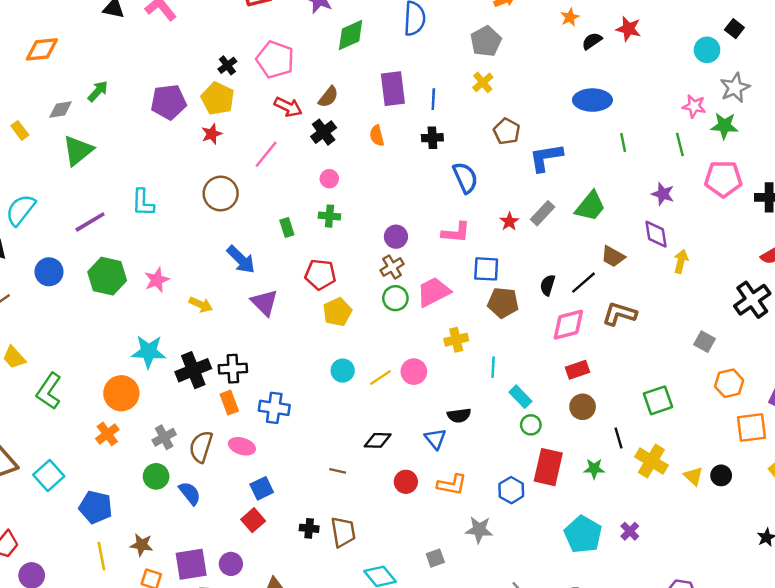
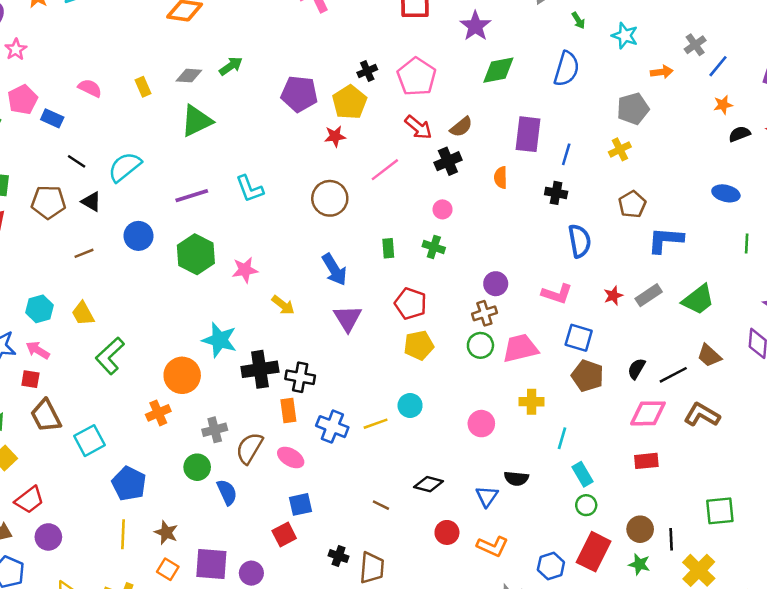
blue ellipse: (592, 100) -> (726, 193), size x0.7
cyan L-shape: (143, 203) -> (250, 189), turned -36
yellow line: (381, 378) -> (376, 424), moved
brown circle: (583, 407) -> (640, 529), moved

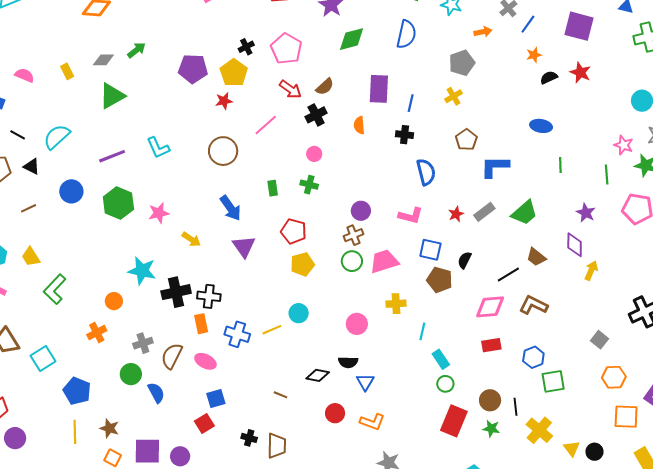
black semicircle: (636, 369) -> (465, 260), moved
orange circle: (182, 375) -> (114, 301), size x0.6
black semicircle: (516, 478) -> (348, 362), moved
blue hexagon: (551, 566) -> (533, 357), moved

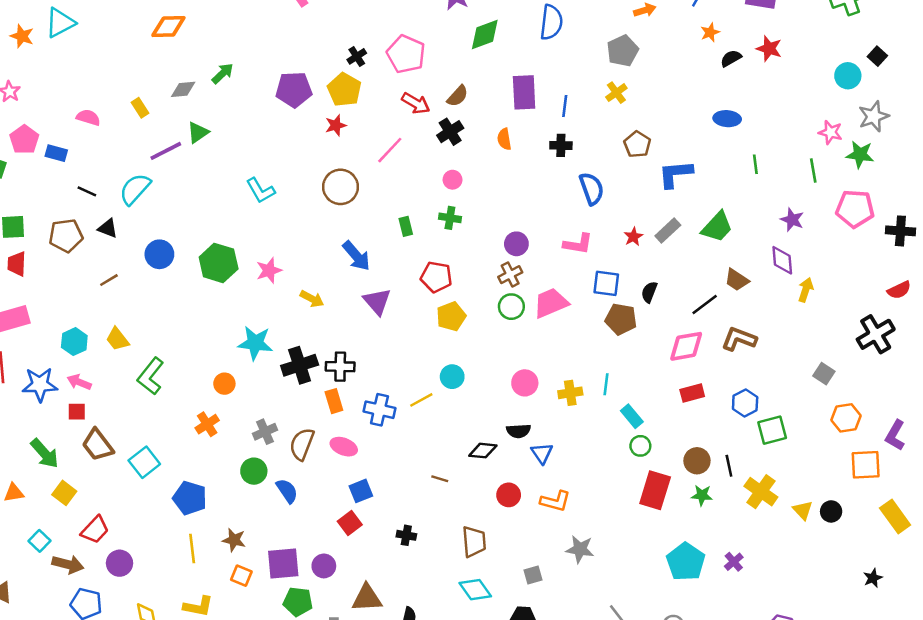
green triangle: (112, 96) -> (198, 132), size x0.7
purple line: (112, 156) -> (166, 151), moved
yellow cross: (396, 304) -> (570, 393), moved
brown trapezoid: (277, 446) -> (474, 542), moved

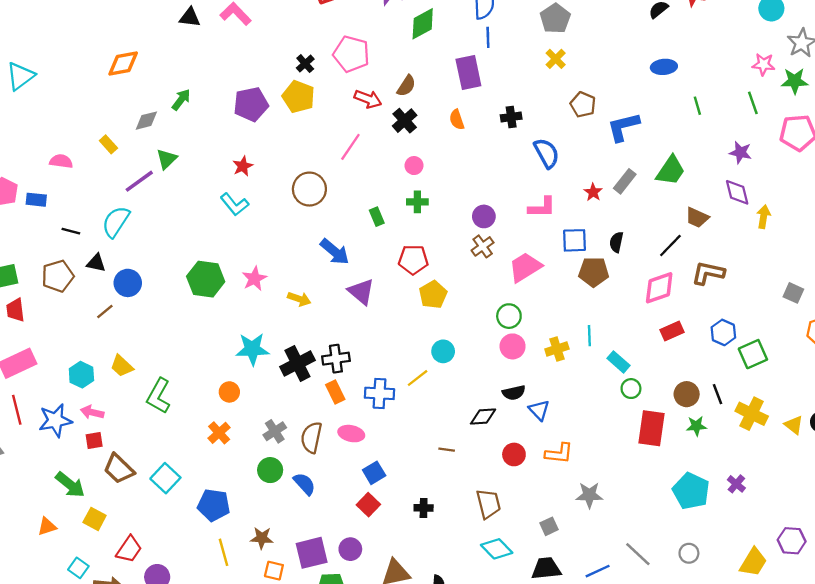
blue line: (565, 106) -> (488, 37), moved
red star: (336, 125) -> (243, 166), moved
blue circle: (159, 254) -> (128, 283), moved
green circle: (511, 307) -> (509, 316), moved

